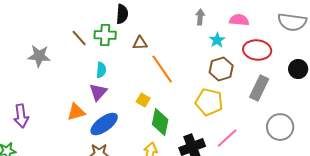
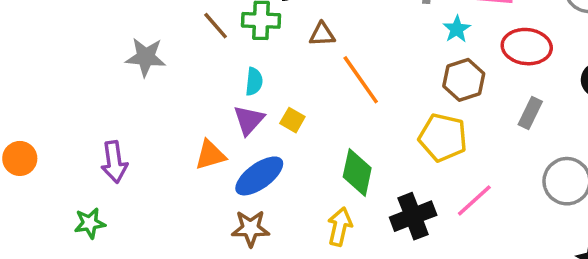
gray rectangle: (259, 88) -> (530, 113), size x0.7
yellow square: (143, 100) -> (292, 120), moved

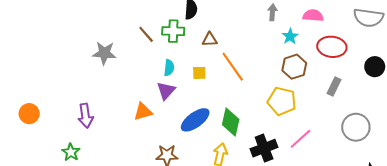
yellow square: (292, 120) -> (199, 73), moved, turned -32
blue ellipse: (259, 176) -> (195, 120), moved
green star: (90, 223) -> (71, 152), turned -30

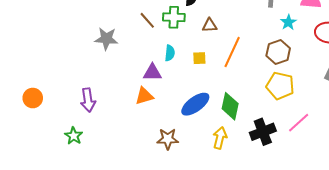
orange line: (233, 67) -> (232, 52), turned 60
brown hexagon: (294, 67) -> (278, 52), moved
purple triangle: (166, 91) -> (152, 72), moved, turned 48

